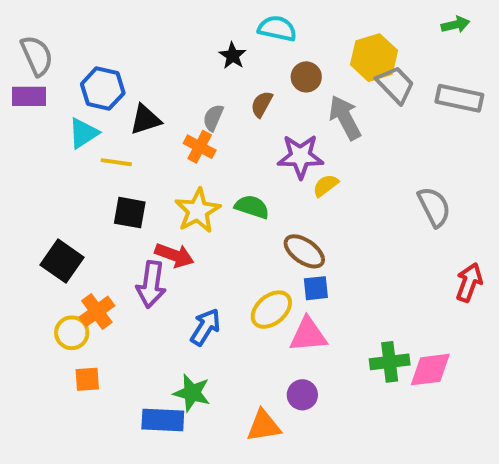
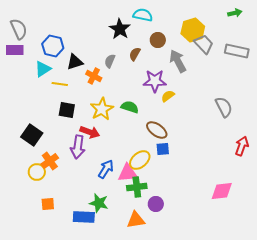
black star: (233, 56) -> (120, 29), size x1.5
orange cross: (200, 147) -> (94, 76), moved
pink triangle: (308, 335) -> (128, 173), moved
green cross: (390, 362) -> (137, 187), moved
orange square: (87, 379) -> (48, 204), moved

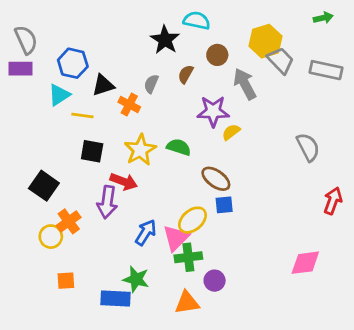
pink triangle: (128, 173) -> (176, 238), turned -40

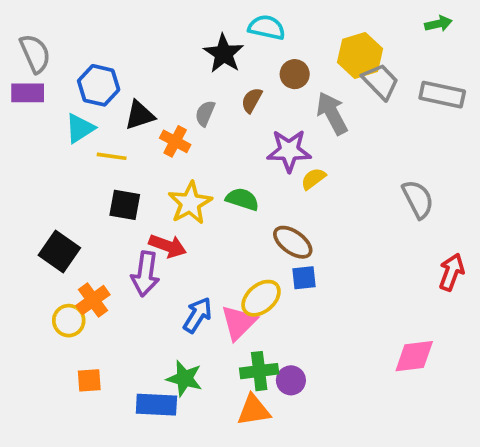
green cross: (188, 257) -> (259, 371), moved

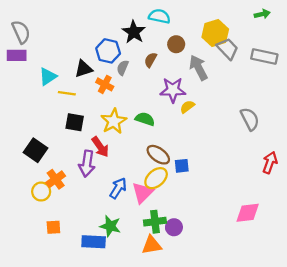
blue hexagon: (99, 85) -> (108, 51), moved
brown ellipse: (293, 242) -> (158, 155), moved
red arrow: (168, 246) -> (100, 147), turned 35

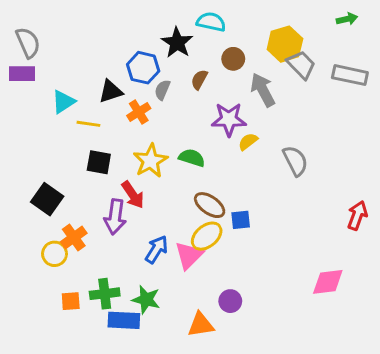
orange cross: (105, 84) -> (139, 112), turned 30
gray semicircle: (250, 119) -> (295, 161), moved
green cross: (155, 222) -> (105, 294), moved

